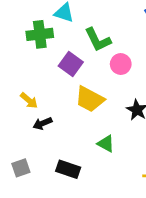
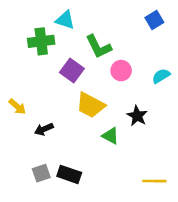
yellow arrow: (29, 100) -> (17, 107), moved
green triangle: (106, 144) -> (110, 136), moved
gray square: (21, 168) -> (41, 173), moved

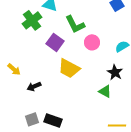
green cross: (41, 41) -> (32, 20), turned -30
black star: (137, 116) -> (115, 72), moved
green triangle: (110, 136) -> (105, 91), moved

